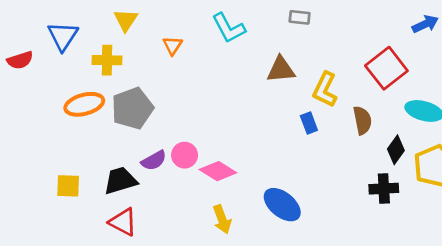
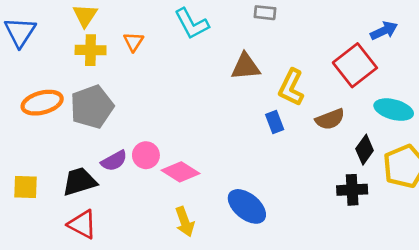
blue arrow: (425, 24) -> (384, 31), moved
yellow cross: (107, 60) -> (91, 50), moved
brown semicircle: (362, 120) -> (330, 119), turned 80

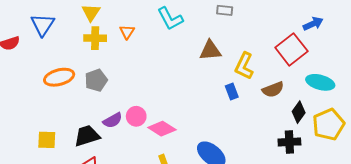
gray pentagon: (92, 107) -> (96, 80), size x0.7

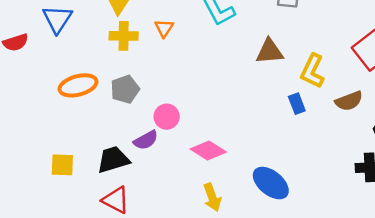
pink circle: (136, 116) -> (167, 117), moved

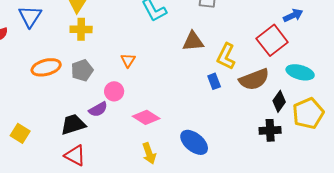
orange triangle: (164, 28) -> (128, 60), moved
brown semicircle: (349, 101) -> (254, 79), size x1.4
yellow square: (62, 165) -> (20, 133), moved, turned 30

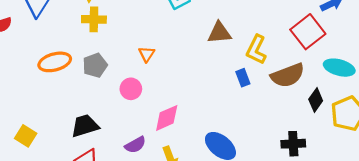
purple semicircle: (98, 109) -> (135, 145), moved
pink diamond: (146, 117) -> (167, 118), turned -56
black cross: (270, 130) -> (293, 144), moved

